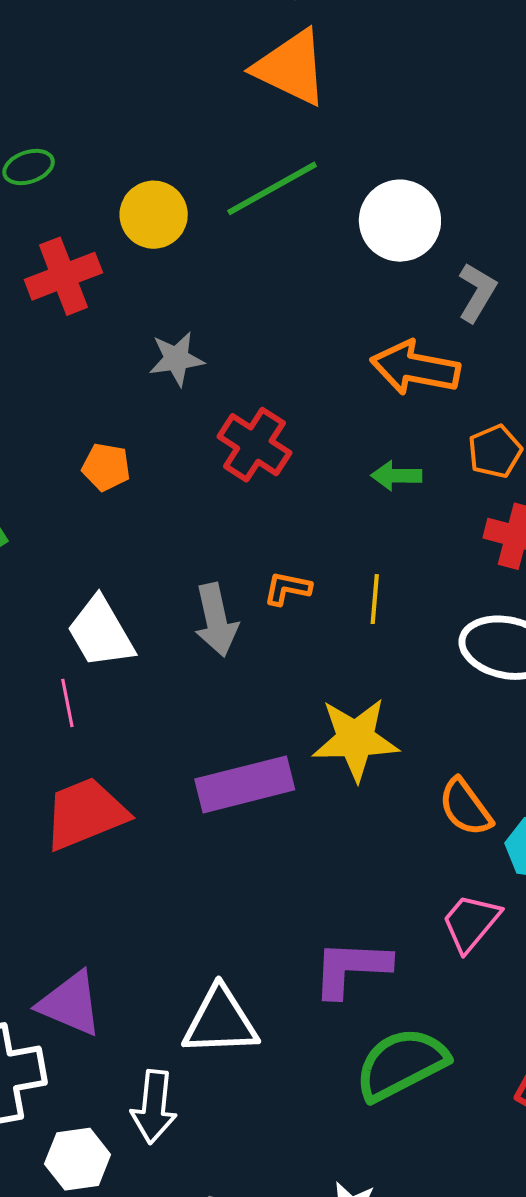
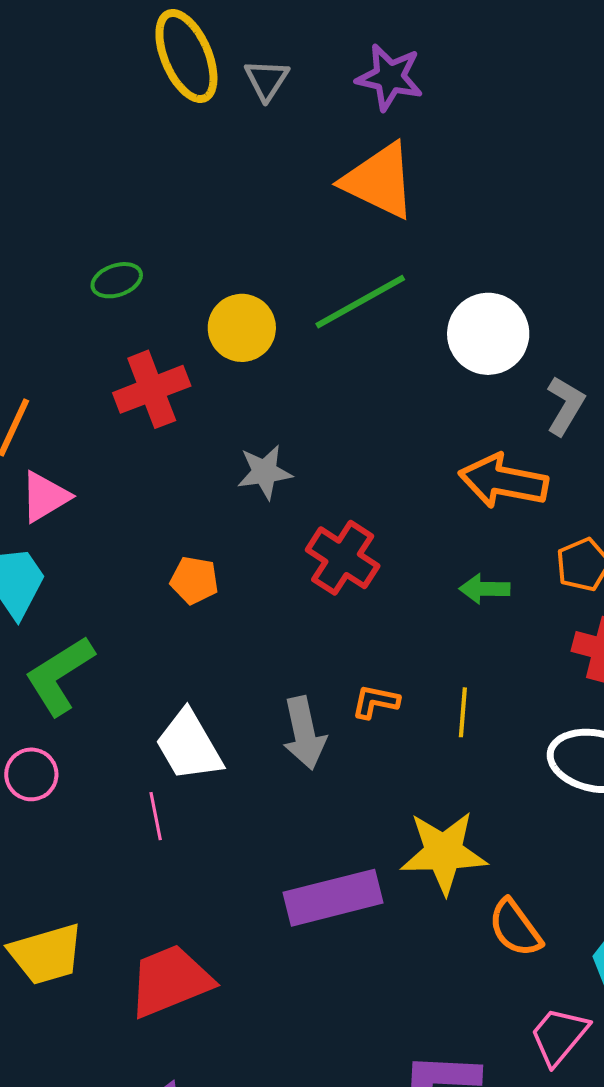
orange semicircle: (465, 807) -> (515, 928), moved
red trapezoid: (85, 814) -> (170, 981), moved

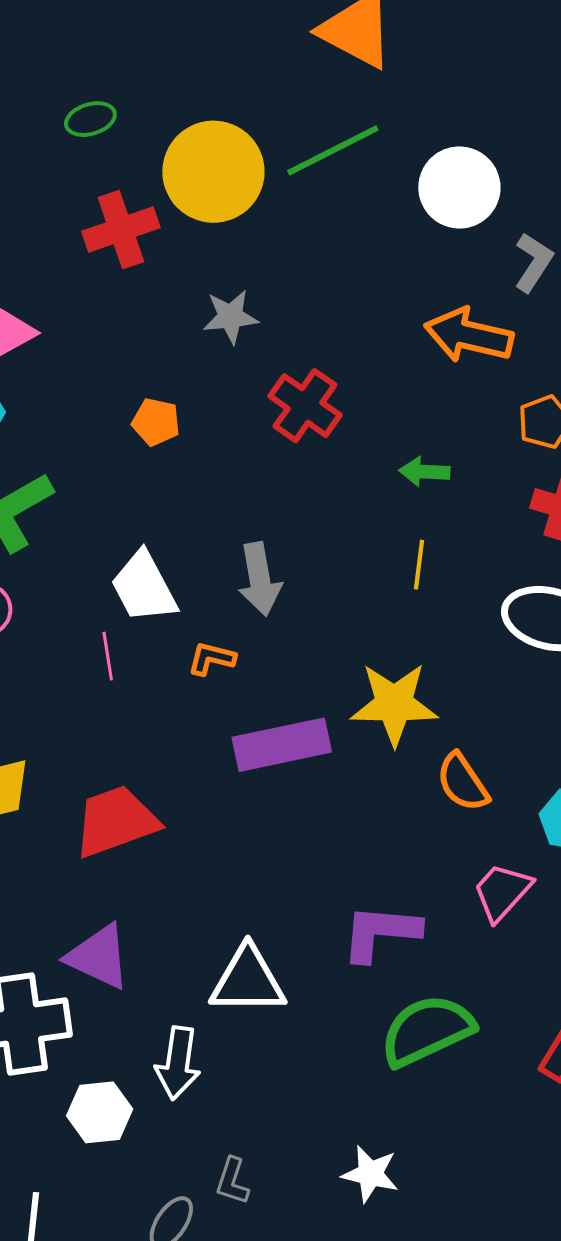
yellow circle: (242, 328) -> (213, 172), size x1.5
green arrow: (485, 589) -> (424, 472), moved
orange L-shape: (375, 702) -> (212, 658), moved

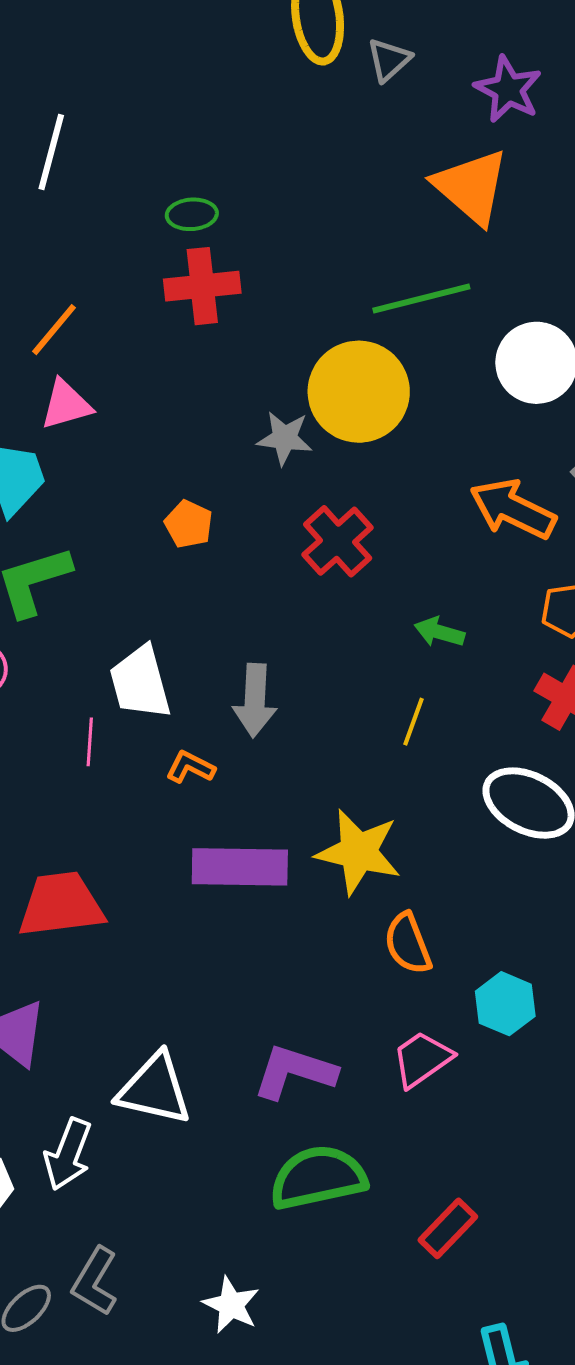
yellow circle: (213, 172) -> (359, 392), moved
red cross: (121, 230) -> (202, 286), moved
gray L-shape: (232, 1181) -> (95, 1281), size x1.4

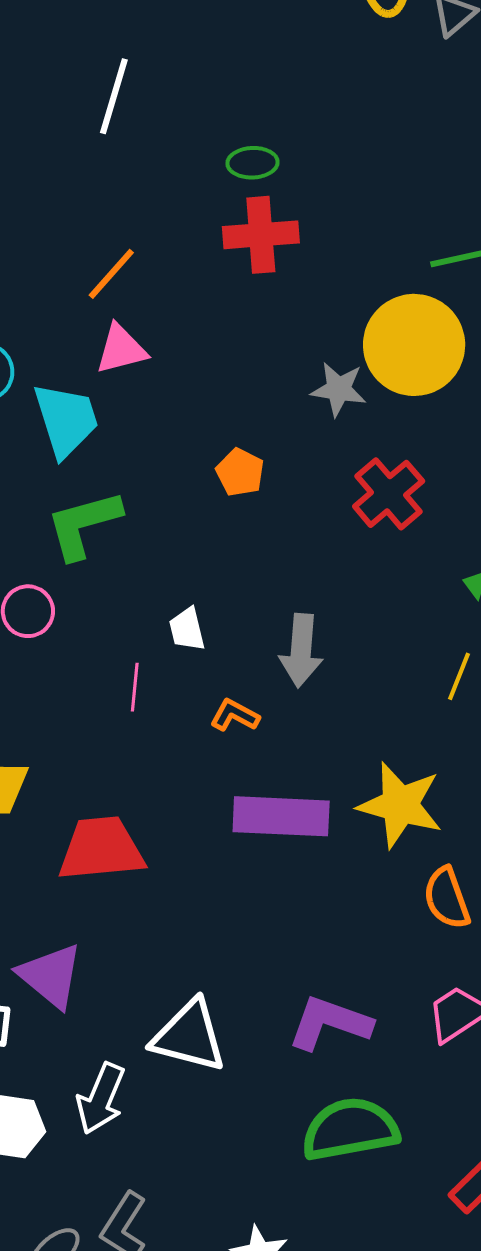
white trapezoid: (140, 682) -> (187, 629), size x0.6

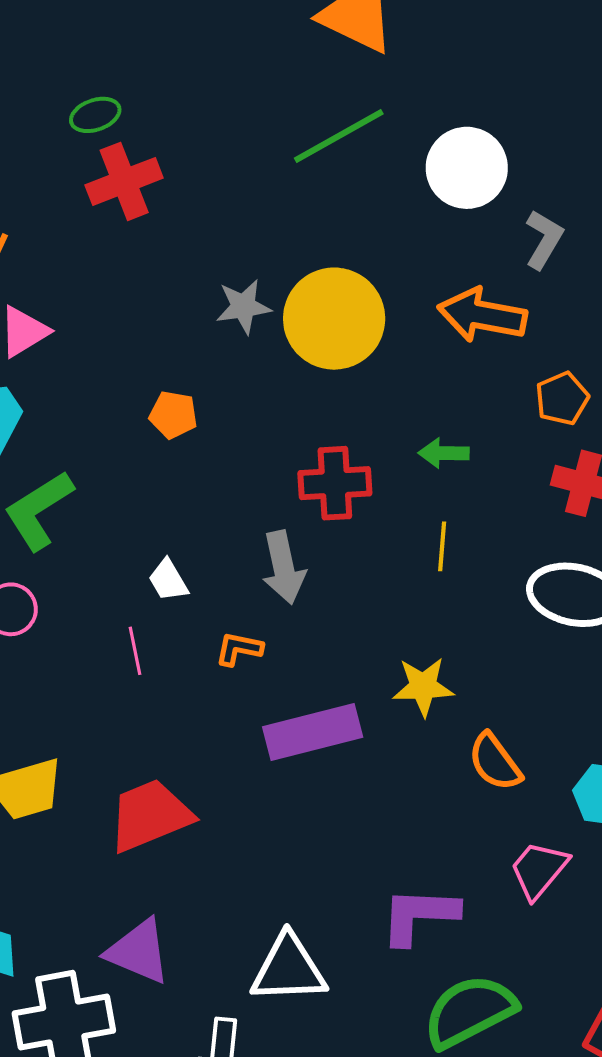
yellow circle: (414, 345) -> (334, 319), moved
red cross: (389, 494) -> (335, 483), moved, turned -36
yellow star: (400, 805) -> (423, 687), size x0.7

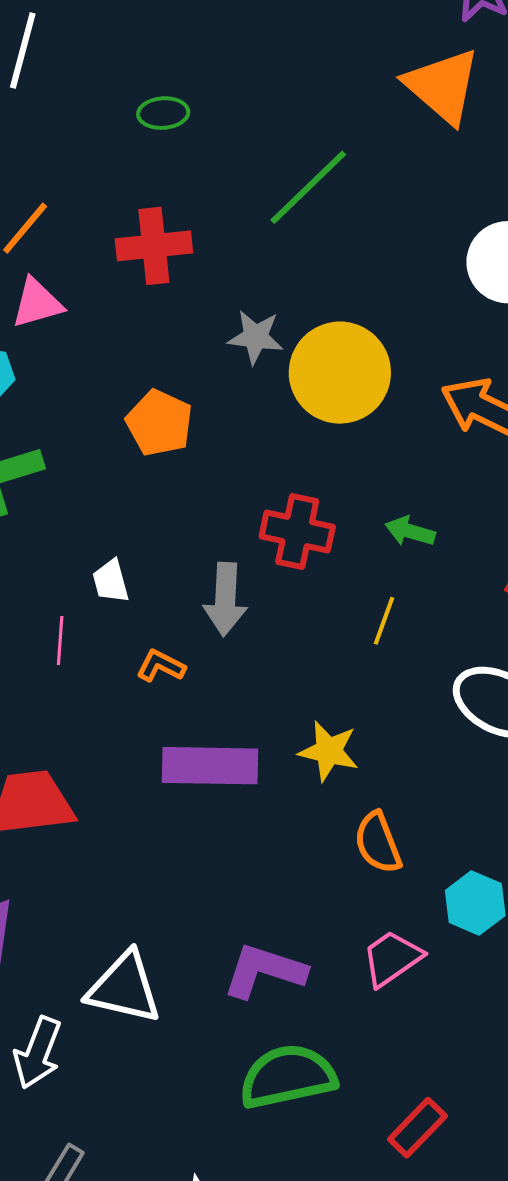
green line: (339, 136) -> (308, 187), moved, turned -30
red cross: (124, 181) -> (154, 246), moved
orange pentagon: (173, 415) -> (159, 423), size x1.4

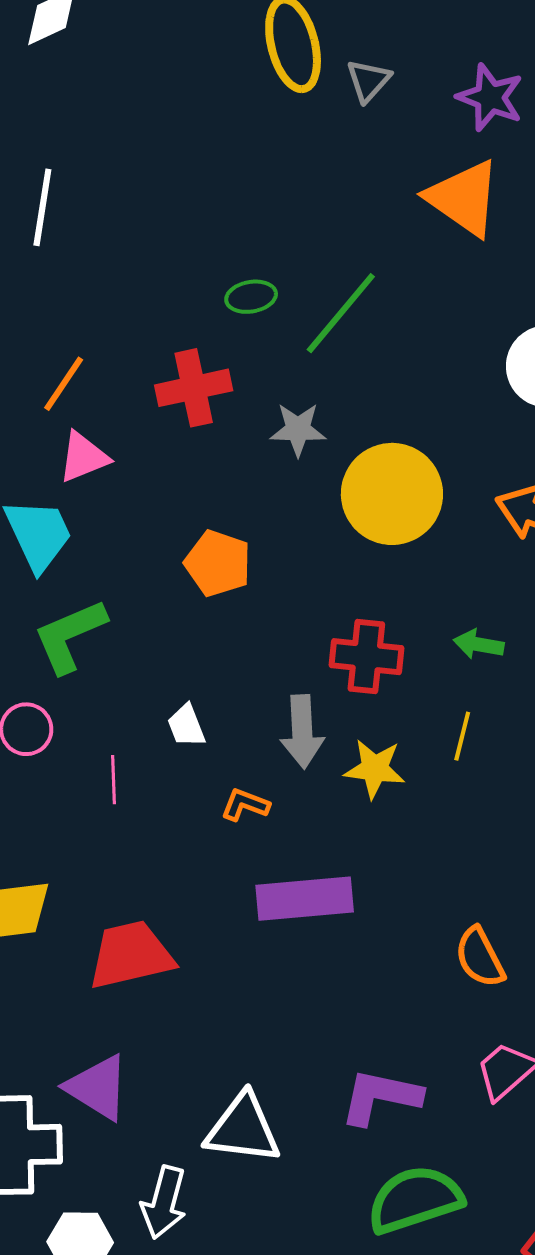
green ellipse: (163, 113) -> (251, 297), moved
gray star: (256, 337) -> (298, 429), moved
pink line: (60, 640) -> (113, 780), moved
yellow star: (329, 751) -> (375, 769), moved

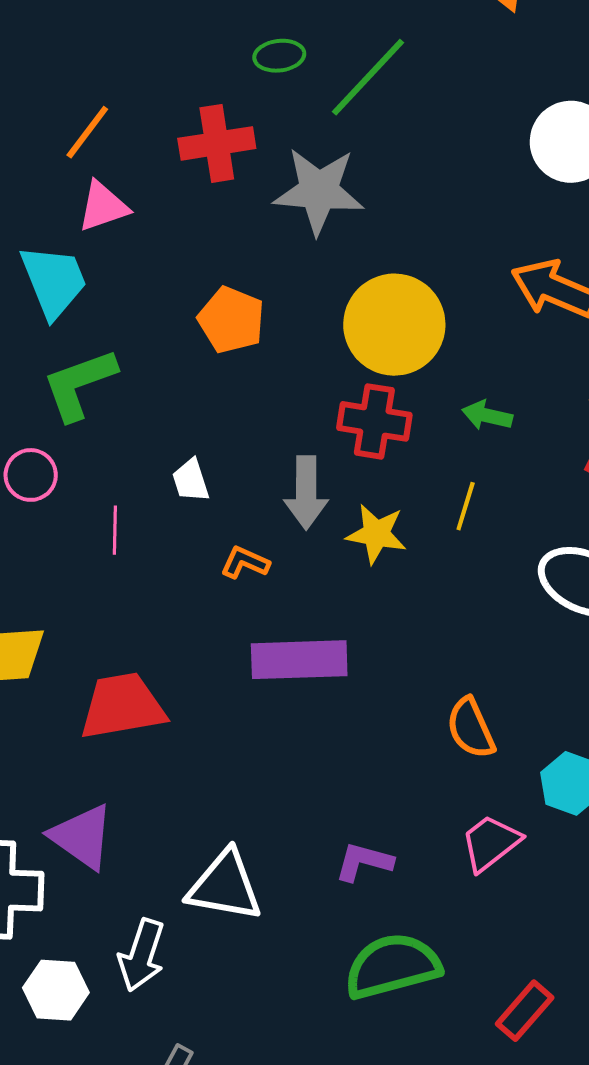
gray star: (298, 429) -> (319, 191), size x1.6
yellow circle: (392, 494) -> (394, 325), moved
purple L-shape: (381, 1097) -> (364, 862), size x0.7

